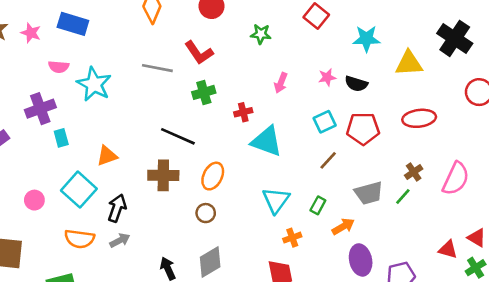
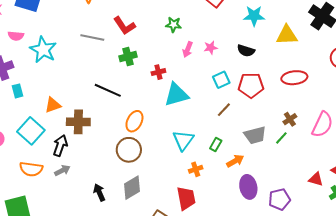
green star: (261, 34) -> (174, 25), moved
pink star: (327, 77) -> (211, 48), moved
cyan triangle: (267, 141) -> (176, 95), turned -36
brown cross: (163, 175) -> (78, 122), moved
brown circle: (206, 213) -> (129, 150), size x1.6

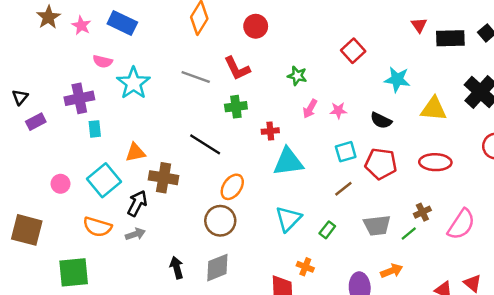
orange arrow: (235, 161) -> (392, 271), moved
orange cross: (196, 169) -> (305, 267), moved, turned 32

